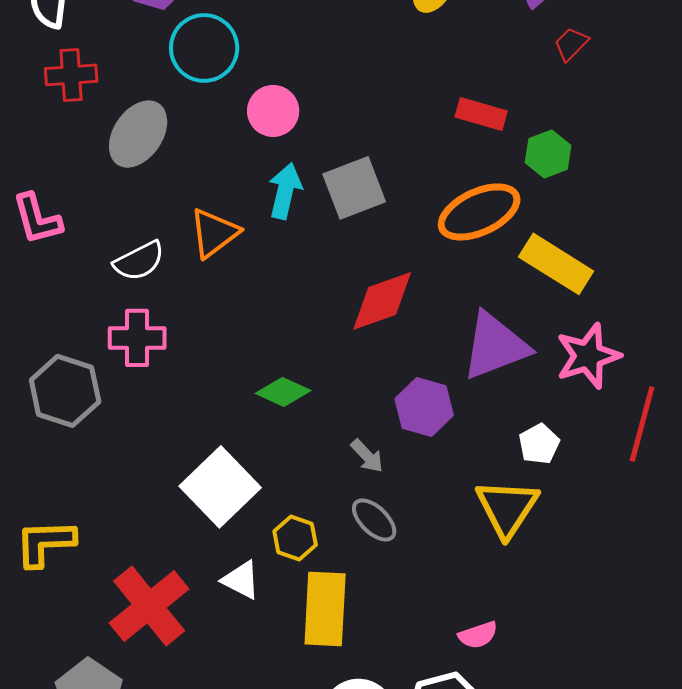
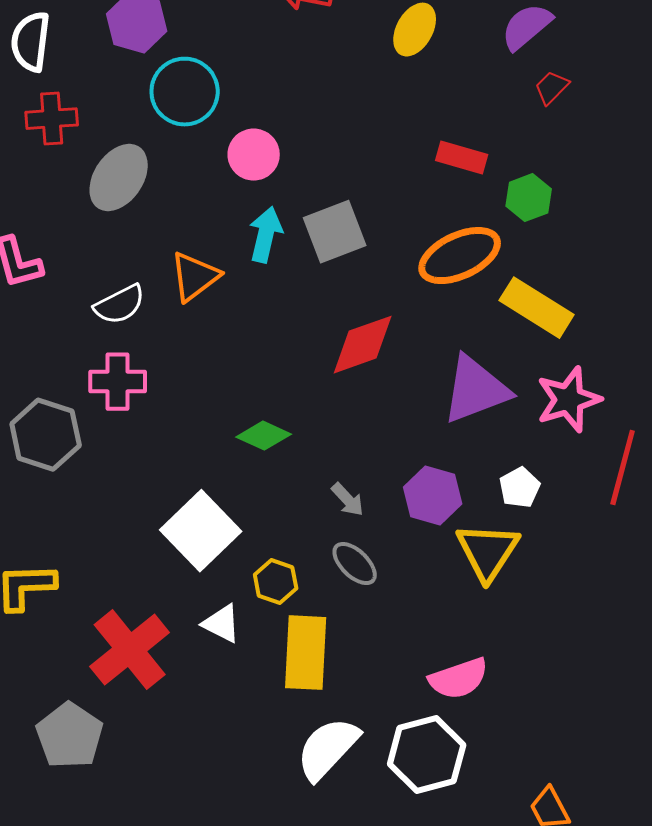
purple hexagon: (424, 407) -> (433, 496), moved
pink semicircle: (478, 635) -> (459, 679), size x1.5

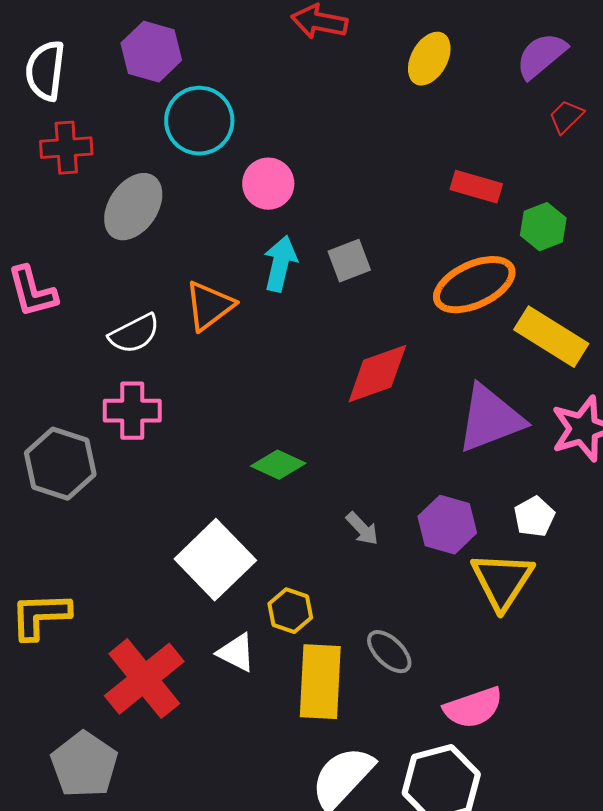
gray square: (335, 232) -> (349, 261), size x0.7
gray ellipse: (355, 564) -> (389, 652), moved

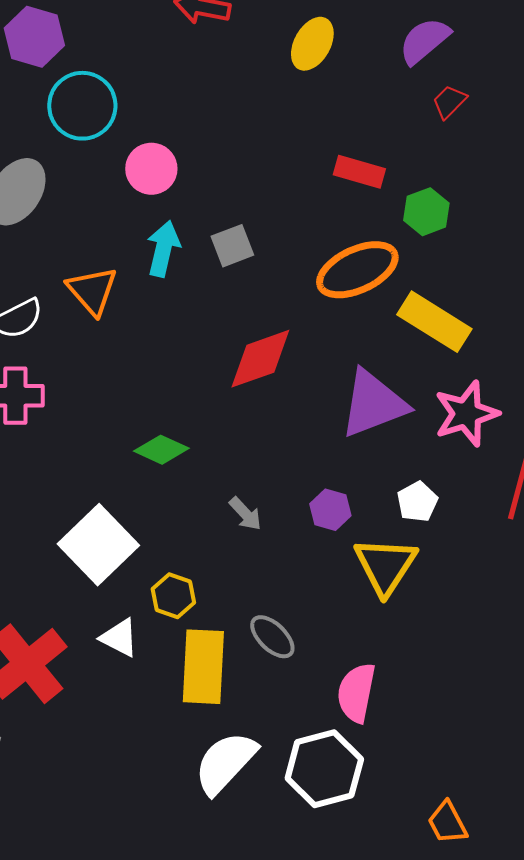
orange triangle: (209, 306) -> (92, 291), turned -34
purple hexagon: (447, 525) -> (330, 510), size x0.7
pink semicircle: (473, 708) -> (356, 693), turned 120

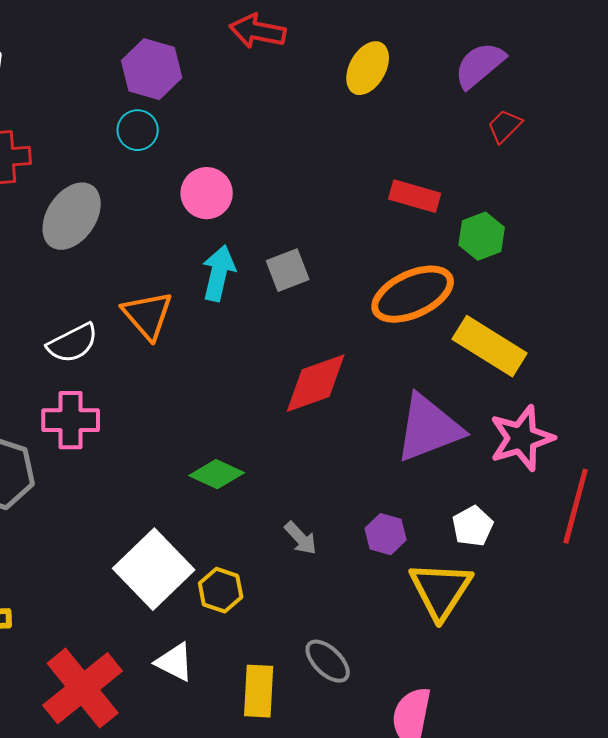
purple hexagon: (34, 37) -> (152, 69), moved
cyan circle: (82, 106) -> (138, 130), size x0.6
yellow hexagon: (173, 596) -> (221, 590), moved
yellow rectangle: (203, 667) -> (259, 691), size x0.7

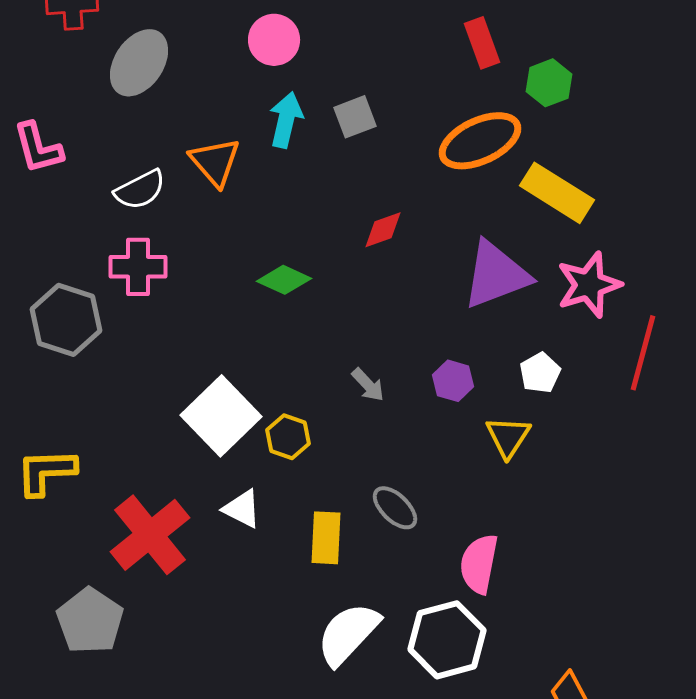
red rectangle: (415, 196) -> (482, 43), turned 54
red diamond: (316, 383) -> (383, 230), size x0.6
green diamond: (217, 474) -> (284, 280), moved
yellow triangle: (441, 590) -> (508, 437), size x0.7

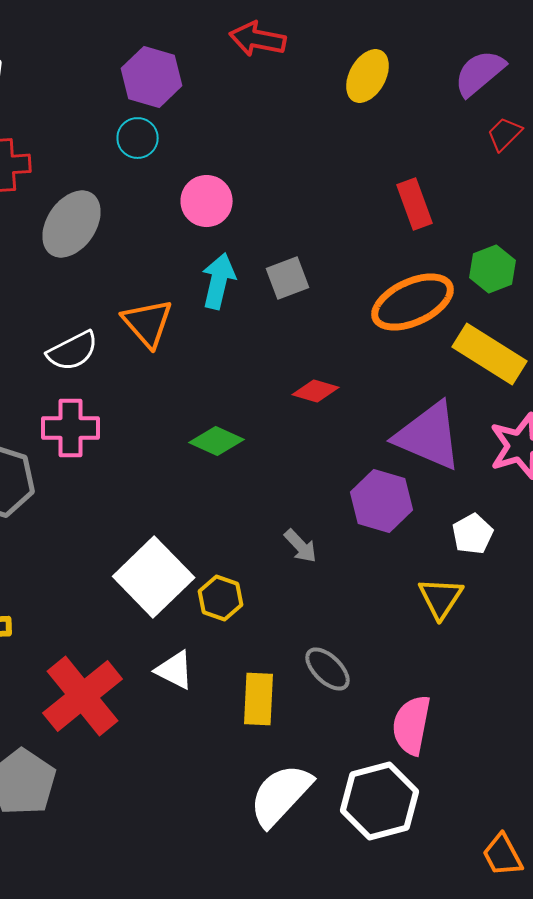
green hexagon: (549, 83) -> (493, 269), moved
red diamond: (383, 230) -> (316, 391), turned 36
purple triangle: (496, 275) -> (429, 436), turned 44
purple hexagon: (453, 381) -> (382, 501), moved, size x1.5

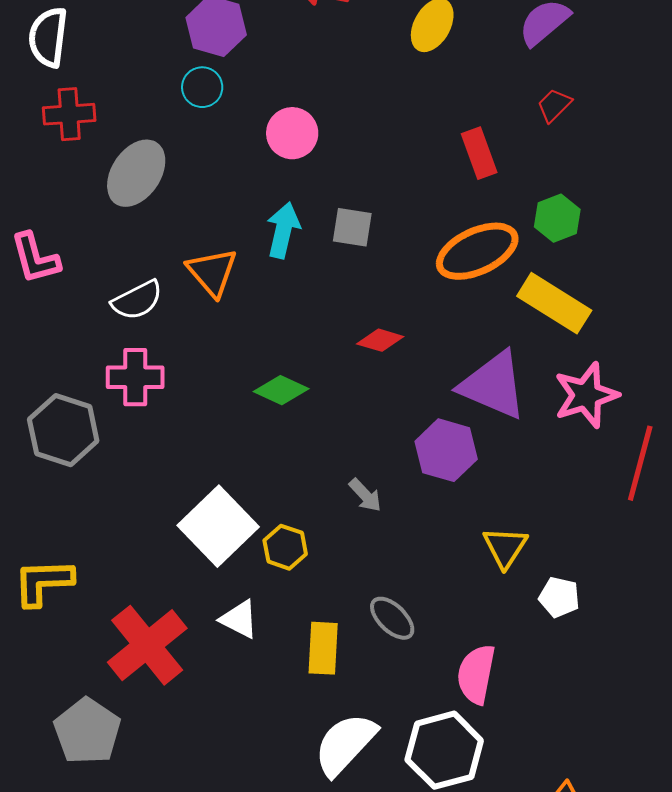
red trapezoid: (505, 134) -> (554, 105), moved
pink circle: (207, 201) -> (292, 133), moved
gray square: (288, 278) -> (352, 227), turned 30
white pentagon: (473, 534) -> (559, 597), moved, turned -30

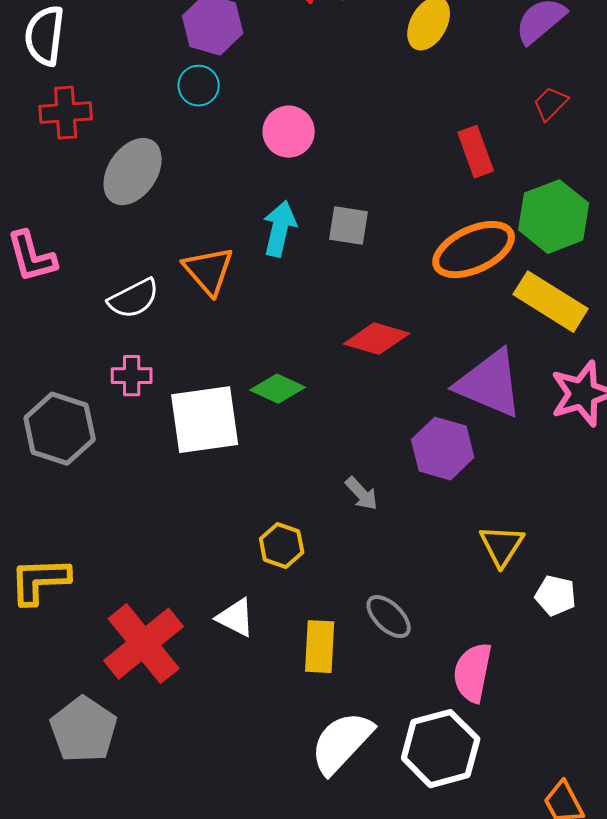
green hexagon: (557, 218) -> (554, 217), size x1.5
red diamond: (380, 340) -> (377, 339), size x1.4
pink cross: (135, 377) -> (132, 376), size x0.7
white square: (218, 526) -> (205, 420), moved, turned 36

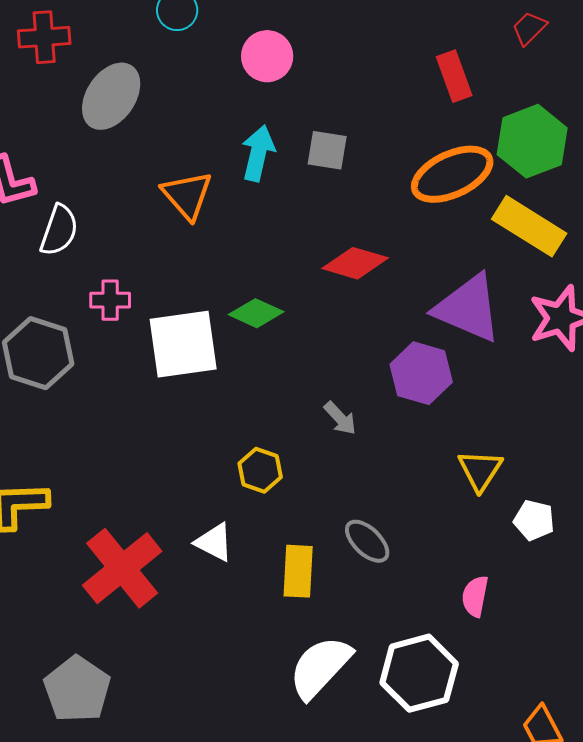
white semicircle: (134, 299) -> (59, 230), moved, turned -44
pink semicircle: (473, 673) -> (475, 596), moved, size x0.7
gray pentagon: (84, 730) -> (77, 689), moved

